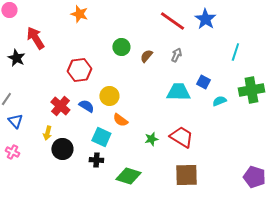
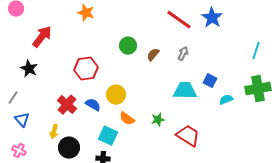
red arrow: (35, 38) -> (42, 37), turned 70
cyan line: (235, 52) -> (256, 51), moved
black star: (16, 58) -> (29, 69), moved
green star: (151, 139) -> (158, 120), moved

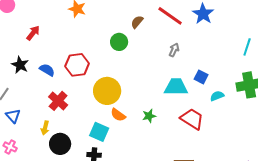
red arrow: (42, 37) -> (33, 33), size x0.7
brown semicircle: (153, 55) -> (137, 22), moved
yellow circle: (116, 95) -> (107, 91), size x1.4
blue semicircle: (93, 105) -> (47, 70), moved
red trapezoid: (188, 136) -> (192, 119), moved

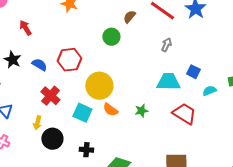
red arrow: (33, 33) -> (25, 28), turned -70
cyan square: (99, 132) -> (82, 113), moved

